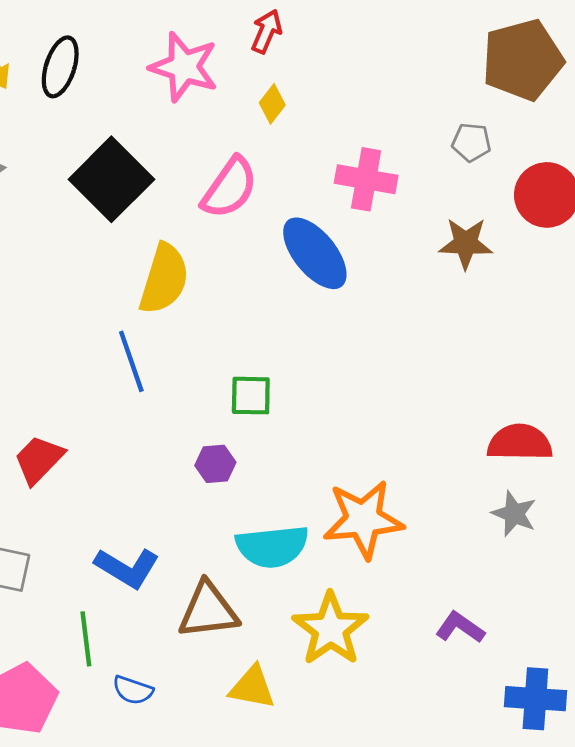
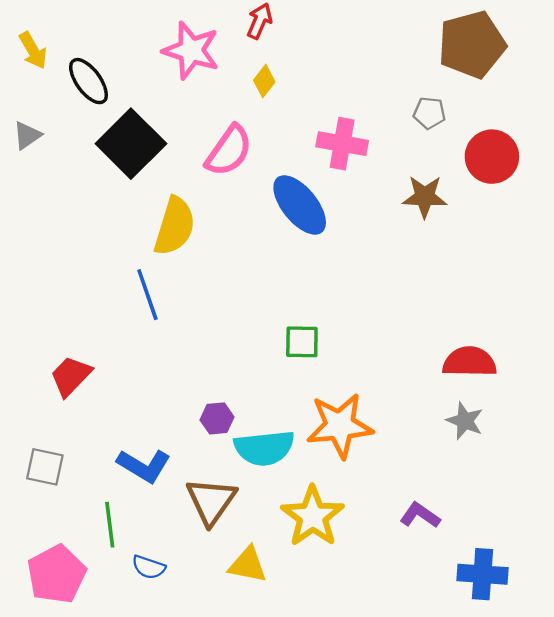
black ellipse: (60, 67) -> (88, 81), moved, turned -54
green square: (251, 396) -> (302, 342), moved
purple hexagon: (215, 464) -> (217, 418), moved
brown triangle: (208, 610) -> (211, 501), turned -48

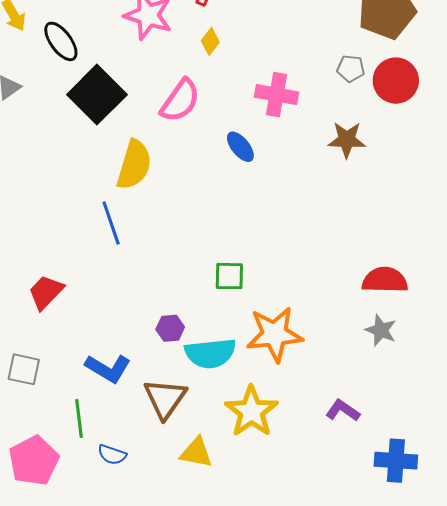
red circle: (492, 157) -> (396, 81), moved
blue ellipse: (300, 205) -> (240, 147), size x0.6
green square: (302, 342) -> (229, 276), moved

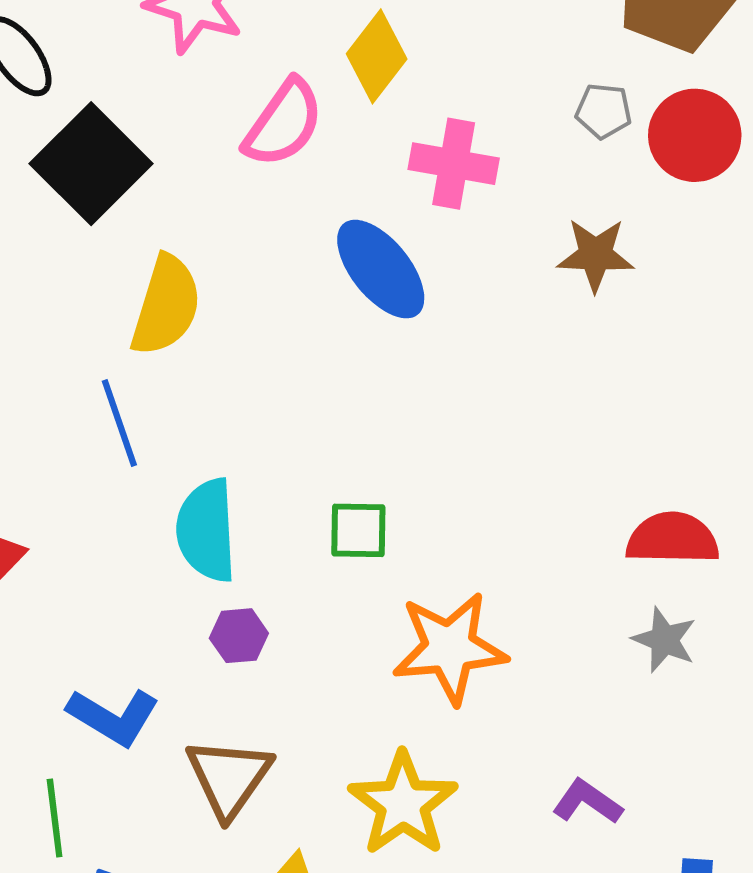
yellow diamond: (210, 41) -> (377, 56), moved, size x1.6
pink semicircle: (180, 101) -> (283, 123), moved
blue ellipse: (240, 147) -> (381, 269), size x1.6
cyan semicircle: (210, 353) -> (207, 530), moved, turned 93

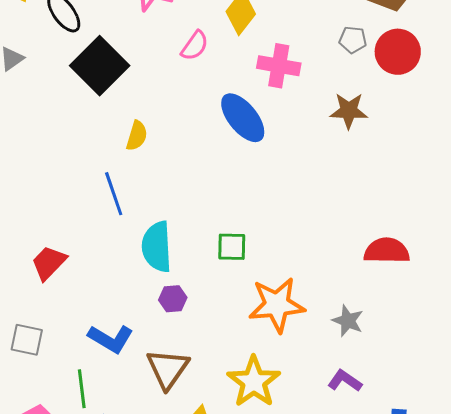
pink semicircle: (283, 123) -> (195, 46), size x0.7
yellow semicircle: (166, 305) -> (137, 136), size x0.6
gray star: (664, 640) -> (348, 321), moved

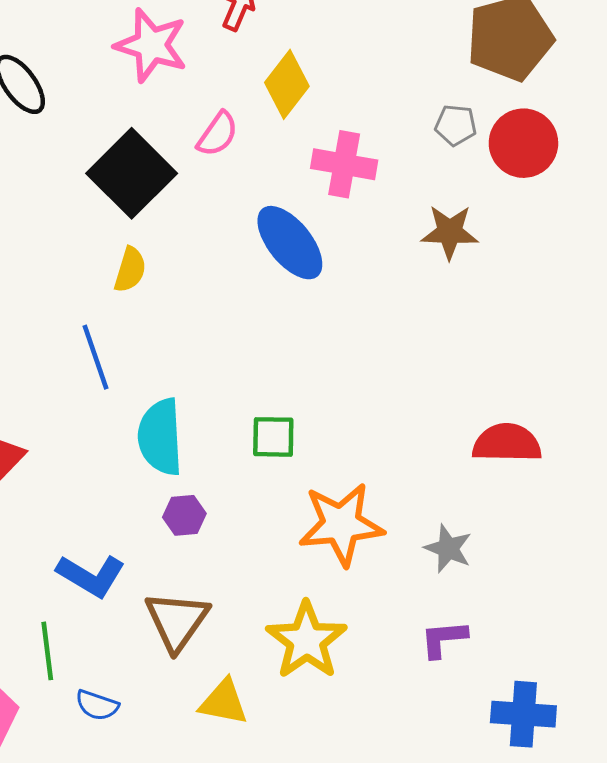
black square: (100, 66) -> (132, 173), moved
purple L-shape: (345, 381) -> (444, 639), turned -40

